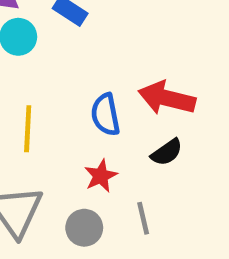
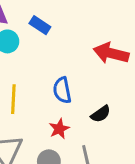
red arrow: (167, 98) -> (111, 53), moved

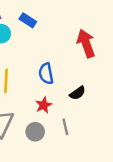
red arrow: (111, 53) -> (86, 43), turned 56

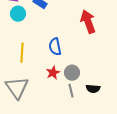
black semicircle: (78, 93) -> (93, 89), moved, turned 40
gray circle: (35, 132) -> (72, 73), moved

